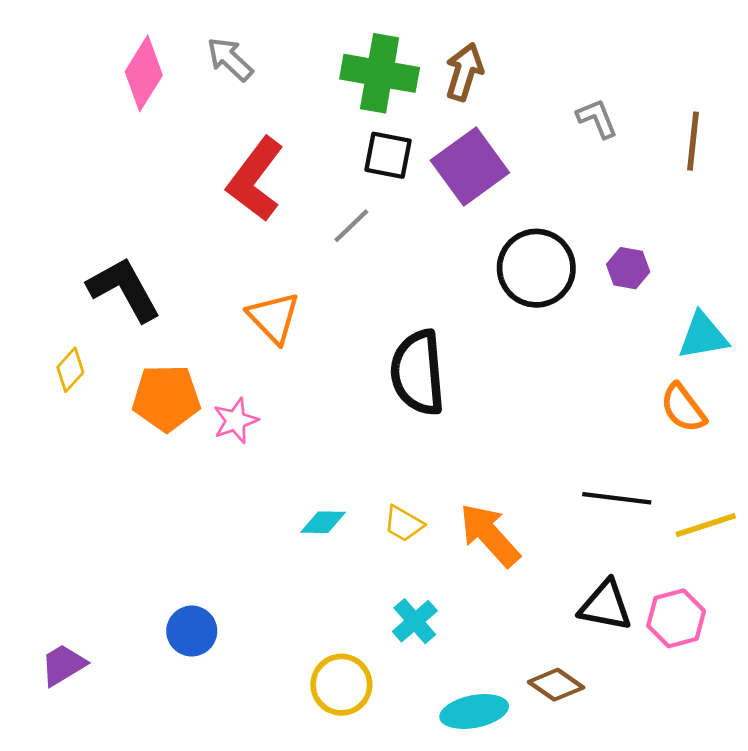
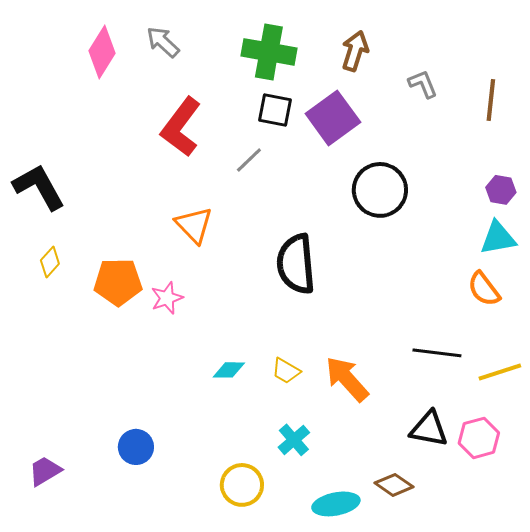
brown arrow: (464, 72) -> (355, 51), moved
purple hexagon: (628, 268) -> (501, 190), moved
black L-shape: (124, 289) -> (39, 187), moved

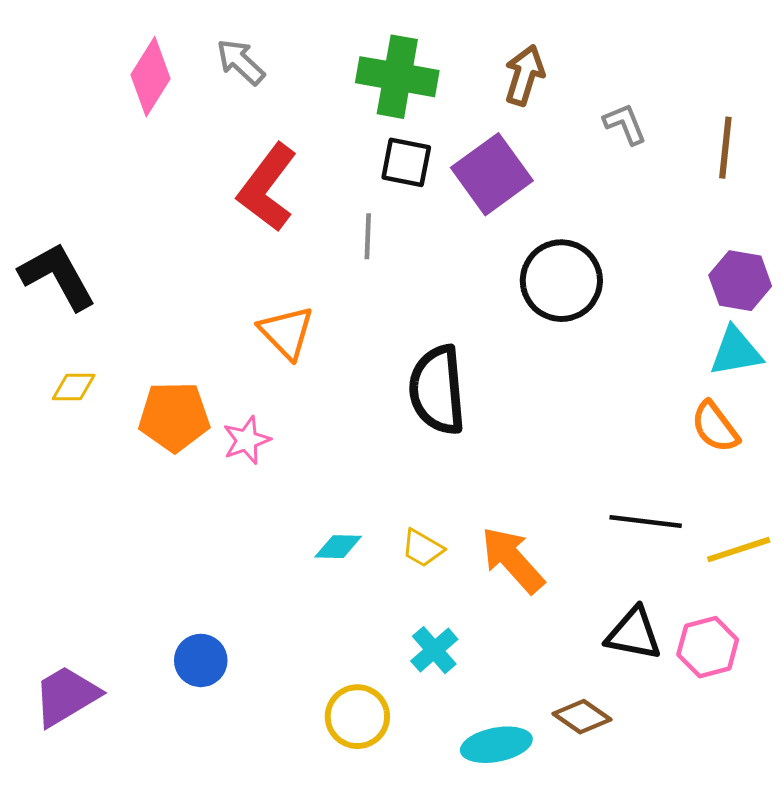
gray line: (249, 160) -> (368, 236), turned -44
purple hexagon: (501, 190) -> (740, 281), size x1.4
yellow diamond: (50, 262) -> (74, 387), turned 48
purple trapezoid: (45, 471) -> (66, 696), size x1.4

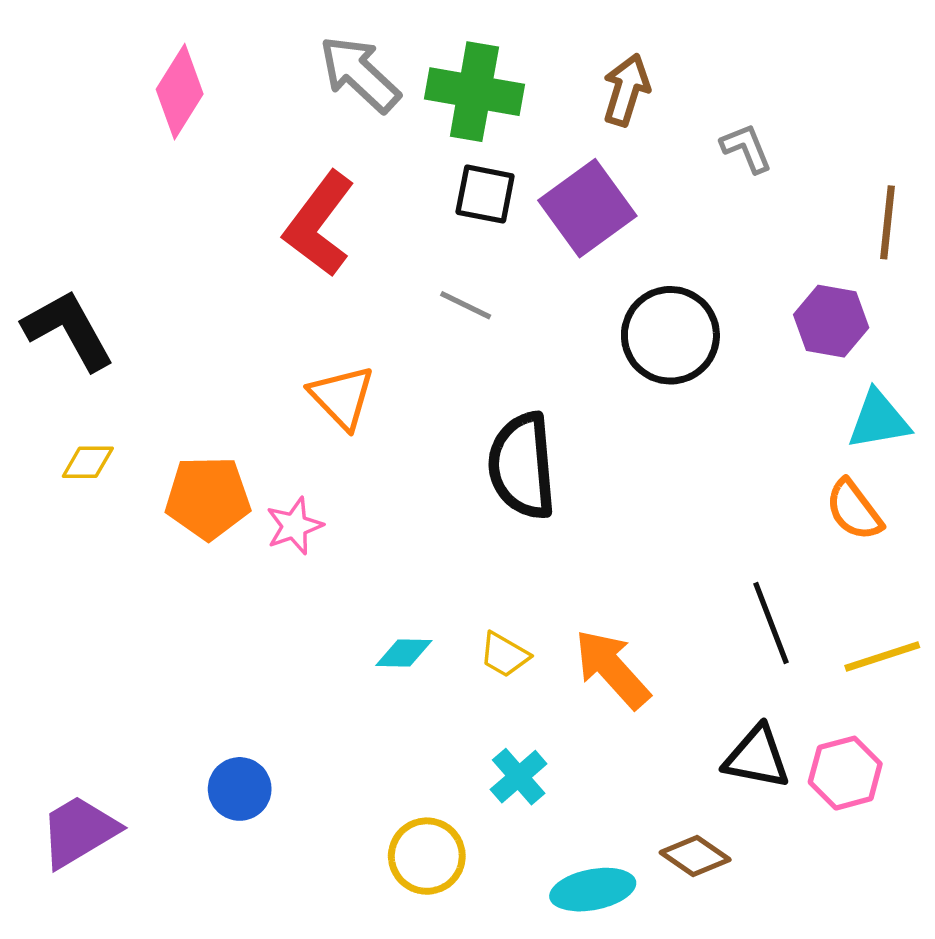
gray arrow: (241, 62) -> (360, 74), moved, size x1.4
brown line: (725, 148) -> (888, 222), moved
gray line: (368, 236) -> (466, 305), moved, turned -66
purple hexagon: (740, 281) -> (831, 321), moved
black line: (646, 522) -> (771, 623), turned 62

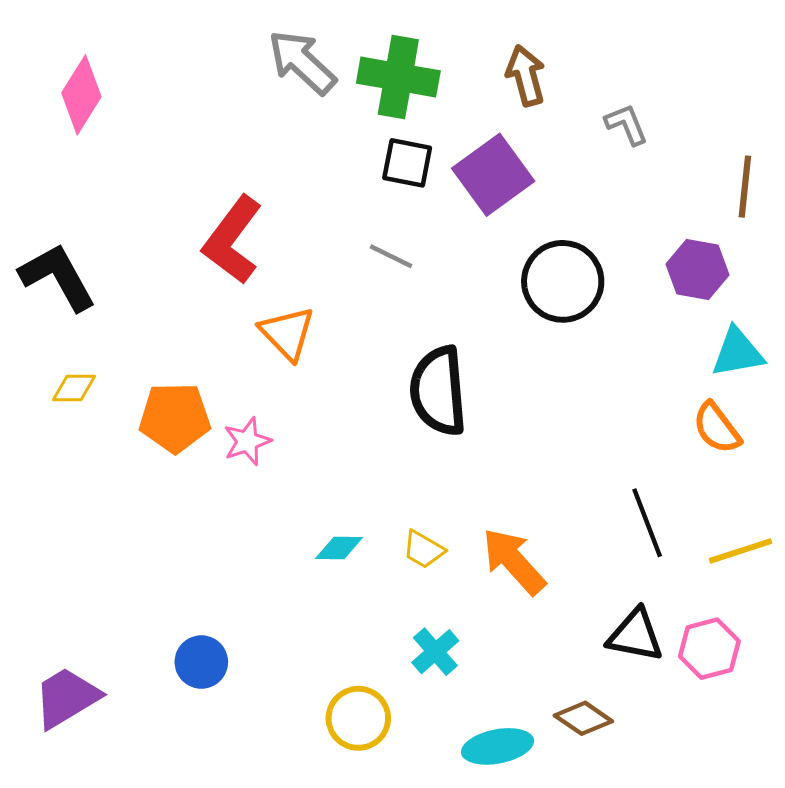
brown arrow: (626, 90) -> (526, 76), turned -32
pink diamond: (180, 92) -> (81, 95), moved
red L-shape: (319, 224) -> (232, 240), moved

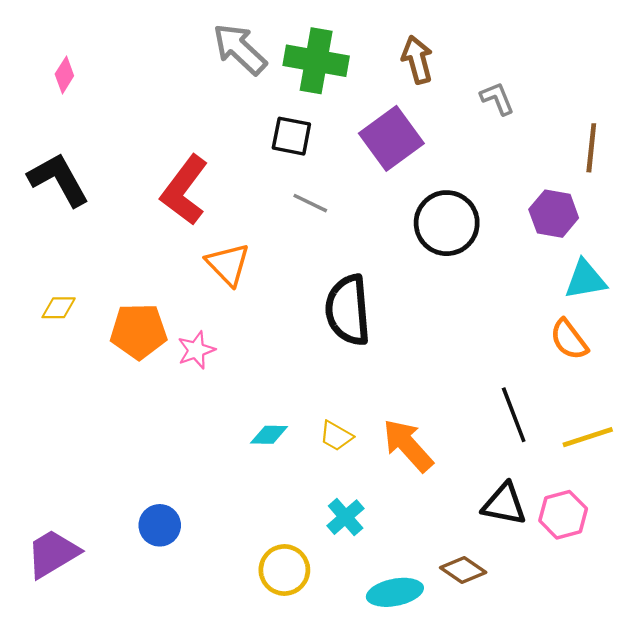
pink diamond: (81, 95) -> (64, 75), size x0.6
black square: (407, 163) -> (291, 136), moved
black L-shape: (58, 277) -> (59, 180), moved

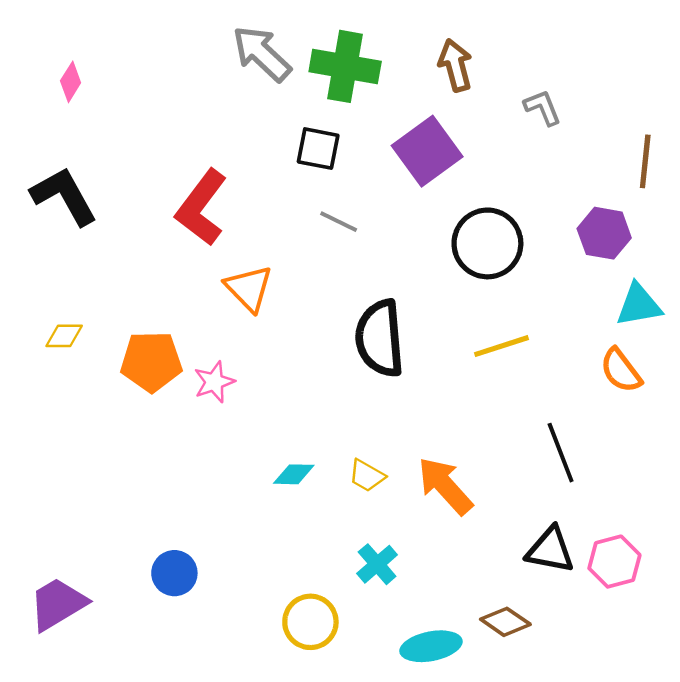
yellow line: (588, 437) -> (502, 346), moved

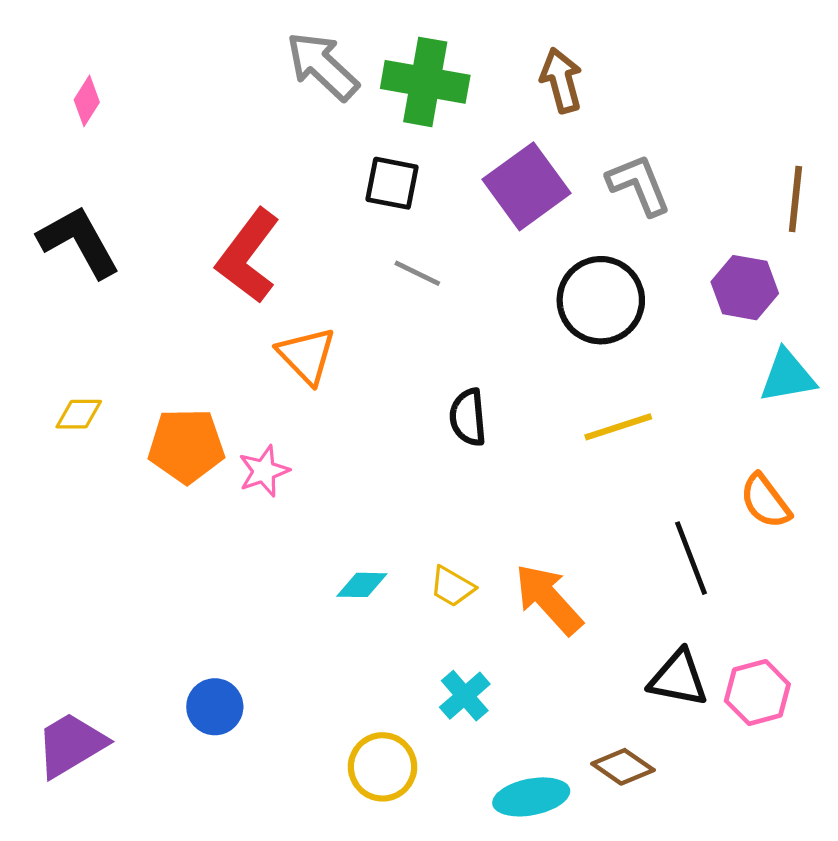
gray L-shape: (543, 107) -> (639, 185), moved, size x1.4
black semicircle: (380, 338) -> (468, 417), size x0.6
orange semicircle: (621, 370) -> (765, 501), moved

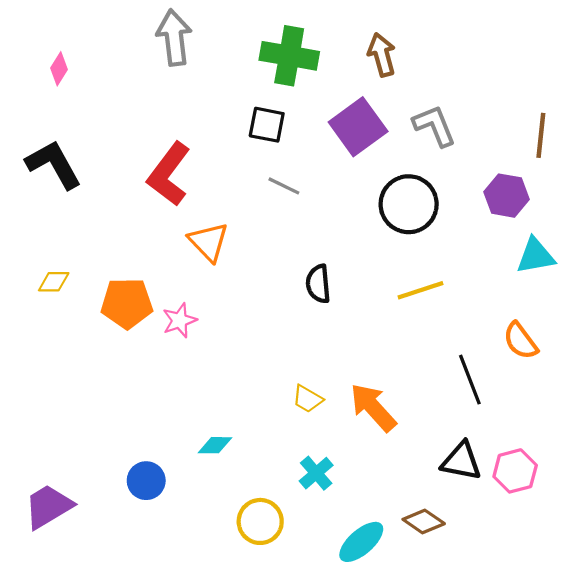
gray arrow: (322, 66) -> (174, 38), moved, turned 40
cyan diamond: (362, 585) -> (215, 445), moved
cyan ellipse: (531, 797) -> (361, 542), turned -30

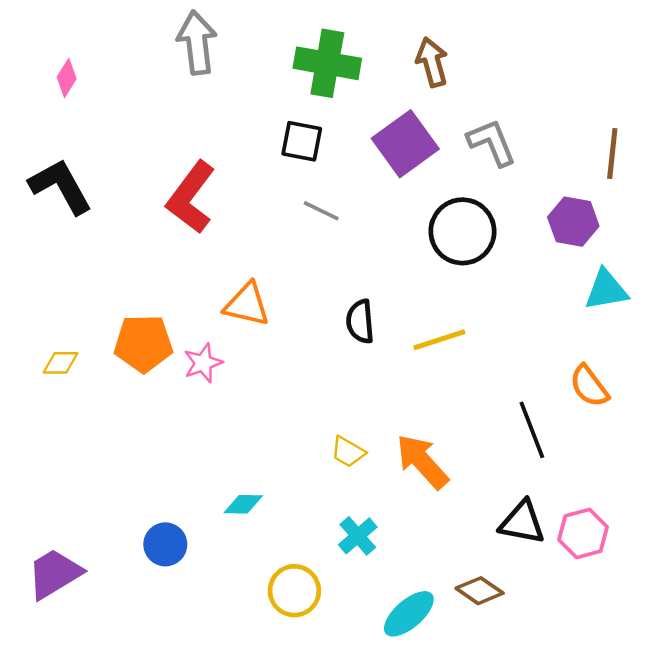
orange triangle: (209, 242) -> (247, 304), moved, turned -33
yellow diamond: (54, 282) -> (61, 363), moved
yellow line: (420, 290) -> (439, 340), moved

